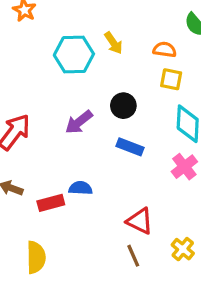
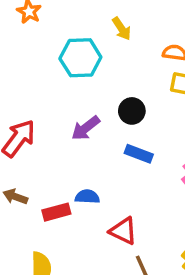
yellow arrow: (113, 43) -> (122, 29), moved
red triangle: (140, 221) -> (123, 231), moved

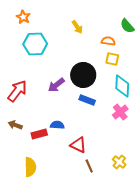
cyan hexagon: (80, 58) -> (35, 44), moved
black circle: (132, 111) -> (83, 75), size x1.6

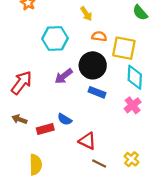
orange semicircle: (108, 41) -> (99, 36), moved
cyan hexagon: (35, 44) -> (55, 38), moved
yellow square: (112, 59) -> (124, 48), size x1.6
blue semicircle: (57, 125) -> (65, 119), turned -152
brown line: (89, 166) -> (99, 164), turned -40

